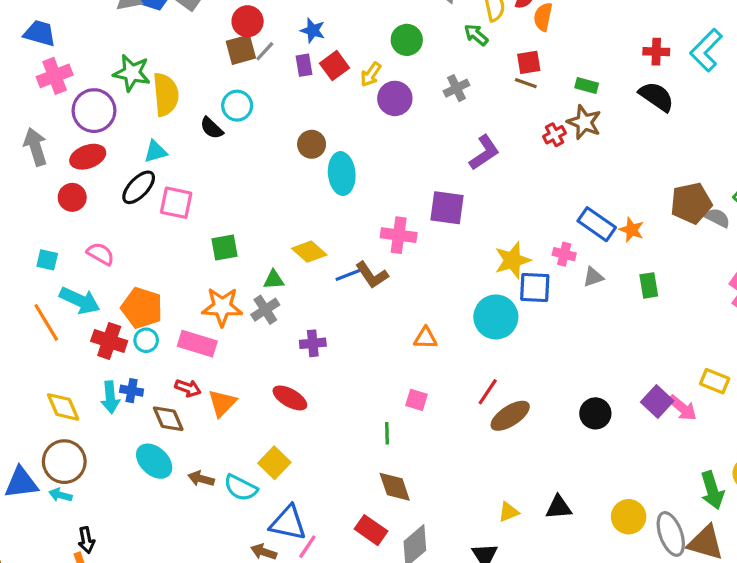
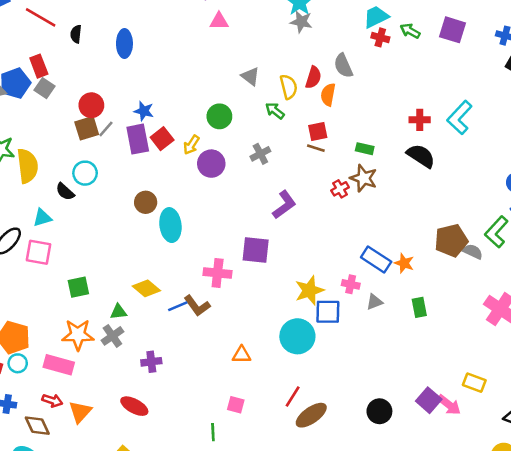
purple rectangle: (304, 65) -> (138, 139), size x1.6
cyan triangle: (155, 152) -> (42, 218), moved

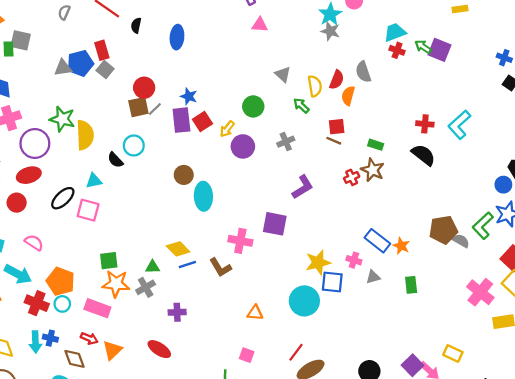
purple square: (453, 30) -> (439, 50), moved
green square: (78, 287) -> (109, 261), moved
blue line: (178, 306) -> (187, 264), moved

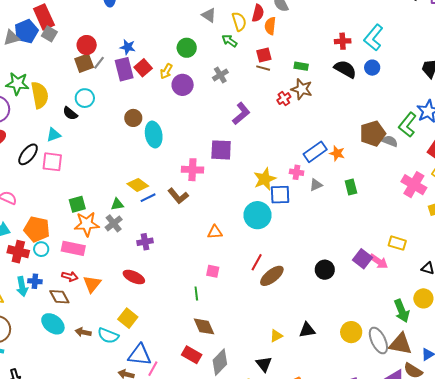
red rectangle: (102, 50) -> (44, 17), size x1.4
blue circle: (503, 185) -> (372, 68), moved
blue rectangle: (377, 241) -> (315, 152), turned -65

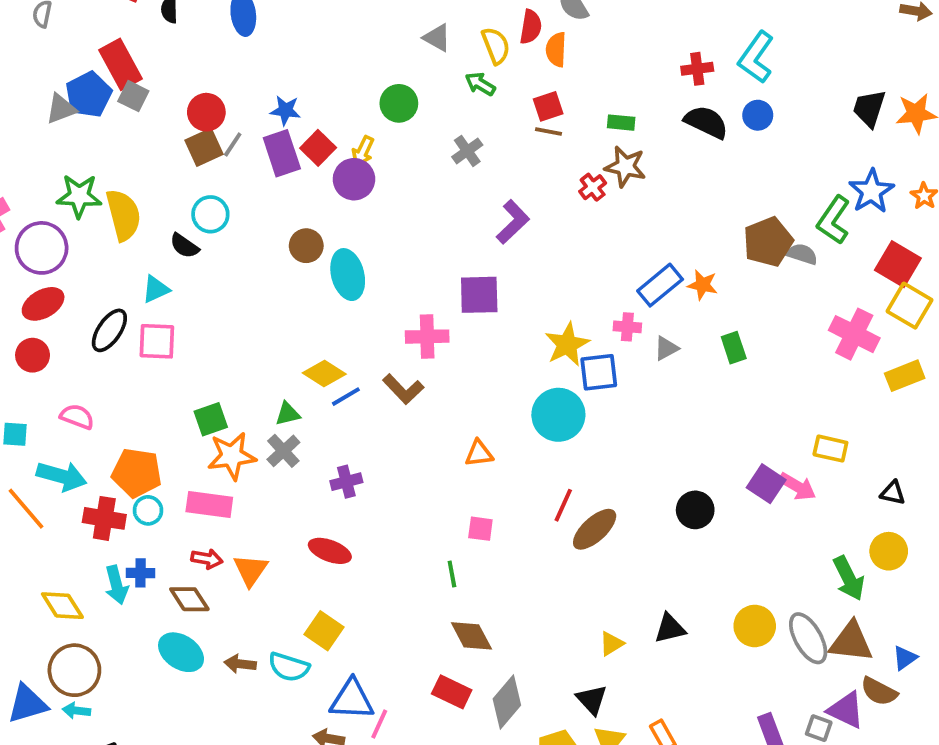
purple circle: (183, 85) -> (354, 179), moved

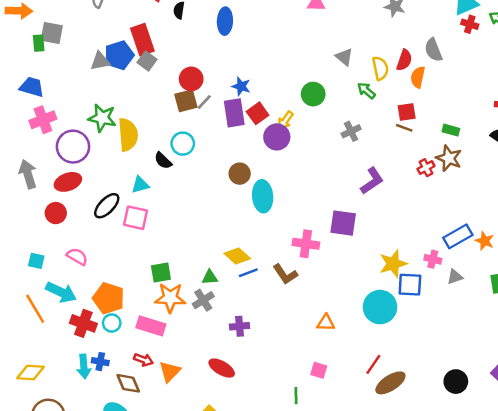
yellow diamond: (62, 606) -> (31, 372), moved, turned -64

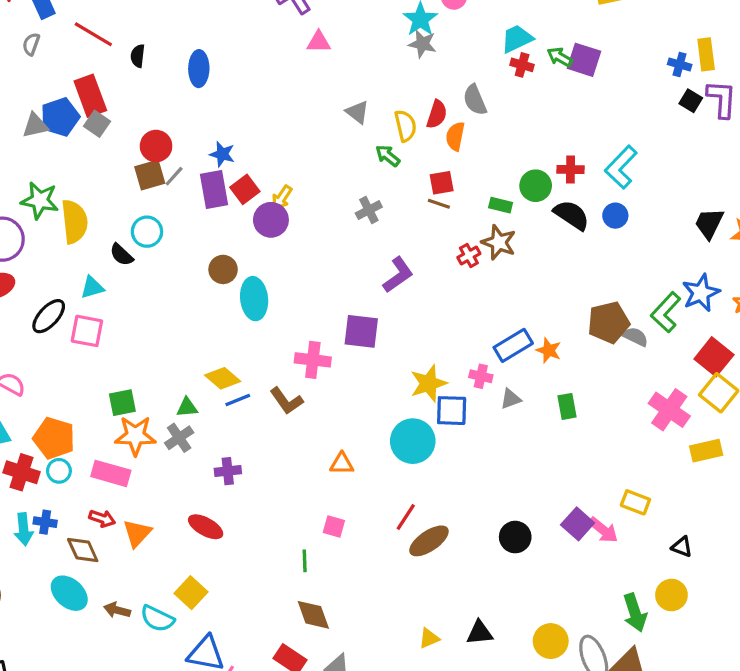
green circle: (313, 94) -> (536, 186), moved

